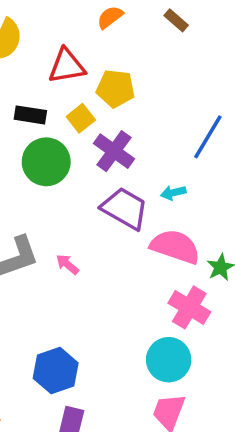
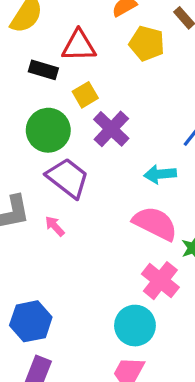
yellow pentagon: (115, 89) -> (147, 43), moved
black rectangle: (30, 115) -> (43, 70), moved
cyan arrow: (173, 193) -> (160, 174), size x1.4
purple trapezoid: (125, 209) -> (68, 178), moved

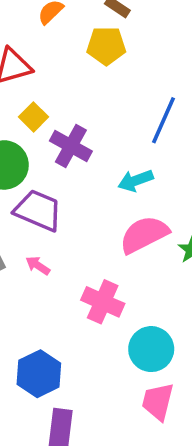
yellow pentagon: (147, 43) -> (106, 46), moved
pink semicircle: (155, 223) -> (144, 235), turned -39
pink cross: (160, 281) -> (103, 302), moved

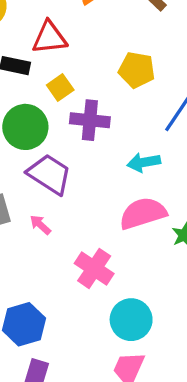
yellow pentagon: (106, 46) -> (137, 70), moved
purple cross: (71, 146) -> (90, 120), turned -33

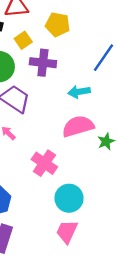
yellow pentagon: (137, 70) -> (58, 25), moved

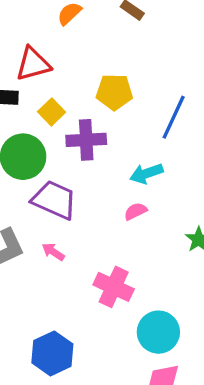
yellow pentagon: (58, 25) -> (114, 92), moved
pink semicircle: (78, 126) -> (135, 211), moved, size x0.5

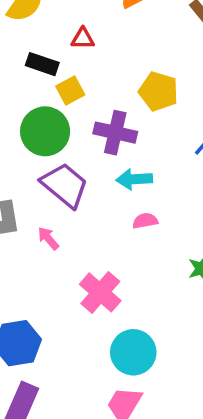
red triangle: (33, 64) -> (83, 39), size x0.6
yellow square: (52, 112) -> (70, 91), moved
cyan arrow: (146, 173) -> (134, 179), moved

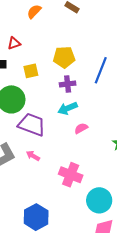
yellow square: (70, 91) -> (31, 71), moved, turned 35
purple cross: (115, 133) -> (68, 84), moved, size x0.7

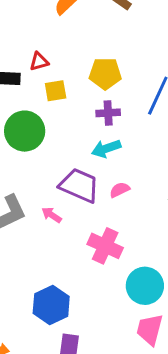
red triangle: (14, 43) -> (39, 62), moved
purple trapezoid: (32, 124) -> (79, 185), moved
pink semicircle: (81, 128) -> (120, 190), moved

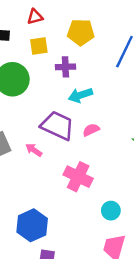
red triangle: (39, 62) -> (35, 17), moved
purple cross: (108, 113) -> (65, 67), moved
cyan circle: (145, 286) -> (111, 211), size x0.6

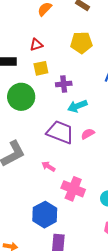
yellow pentagon: (81, 32) -> (81, 43), moved
pink arrow: (34, 150) -> (48, 166), moved
pink cross: (78, 177) -> (73, 189), moved

